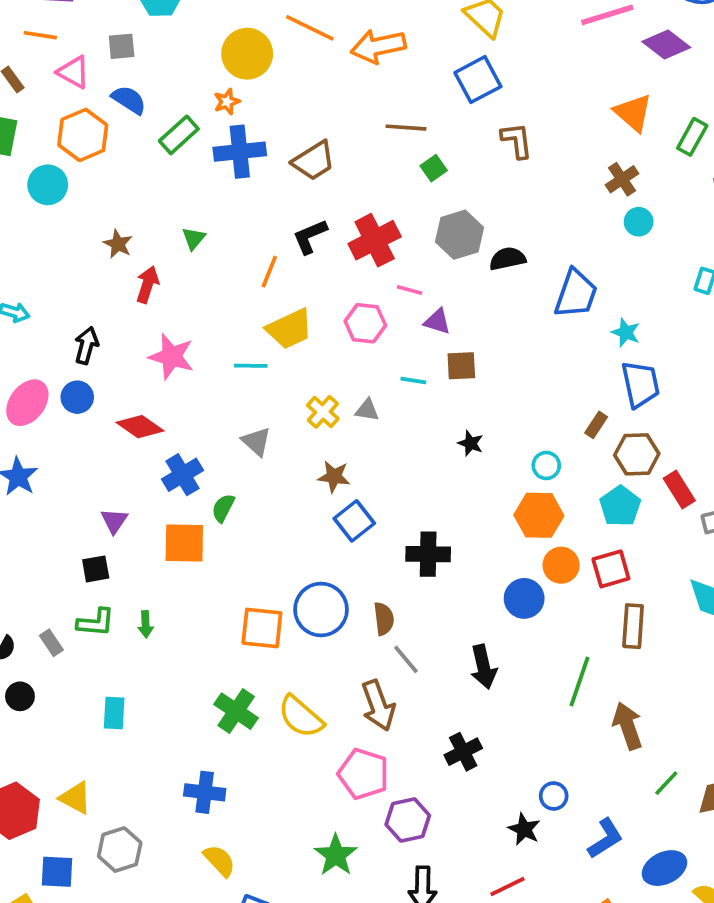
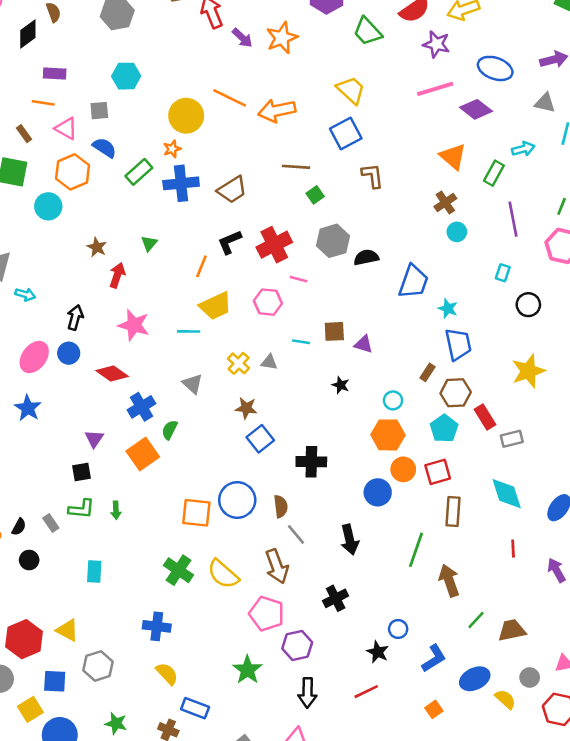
purple triangle: (437, 321) -> (364, 344), moved
orange square: (184, 543) -> (143, 454), turned -36

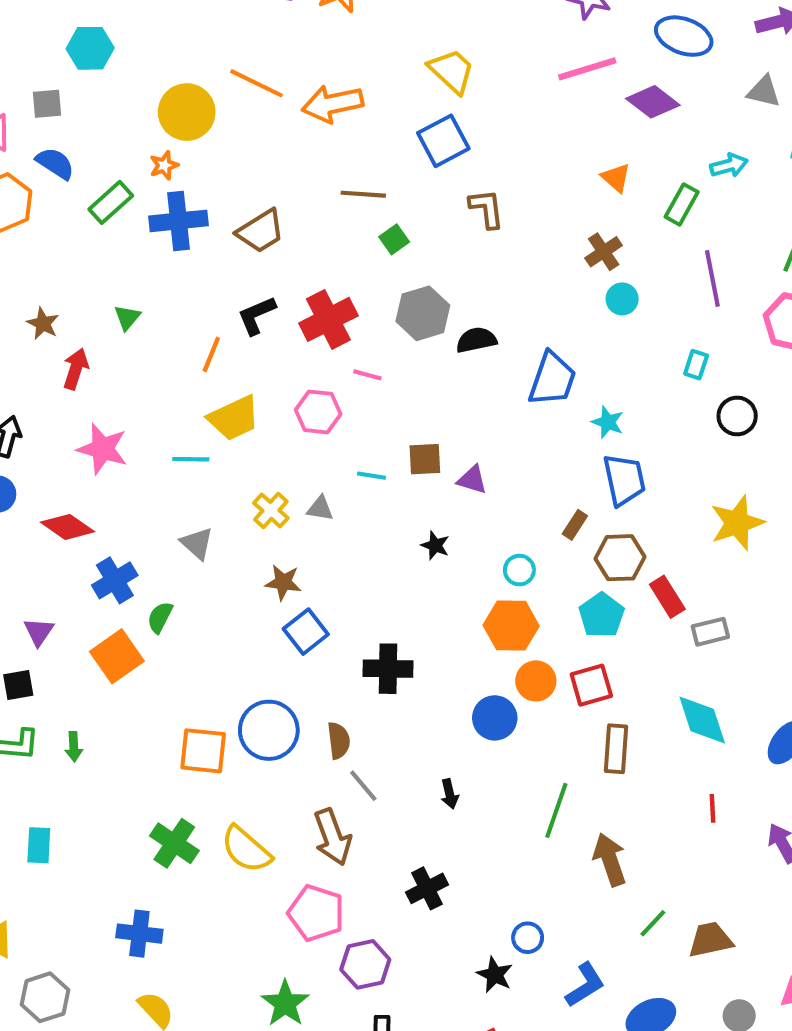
orange triangle: (453, 157) -> (616, 178), size x0.7
black arrow: (350, 540) -> (450, 794), size x0.6

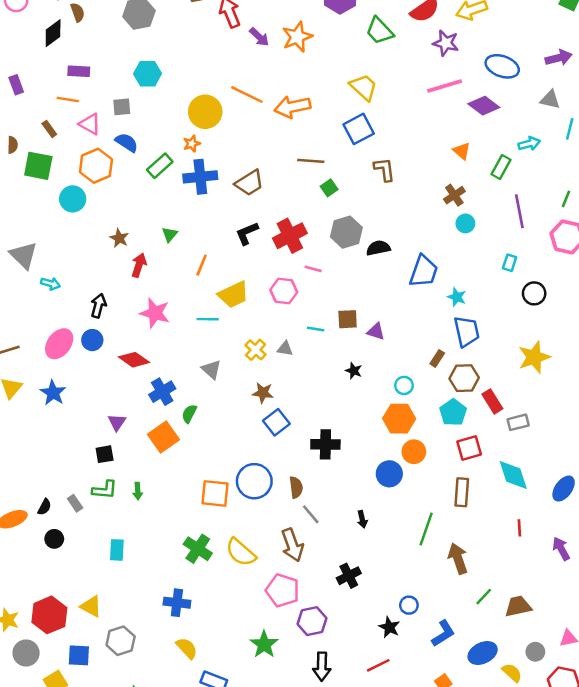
orange line: (211, 354) -> (202, 265), moved
red square: (591, 685) -> (469, 448), moved

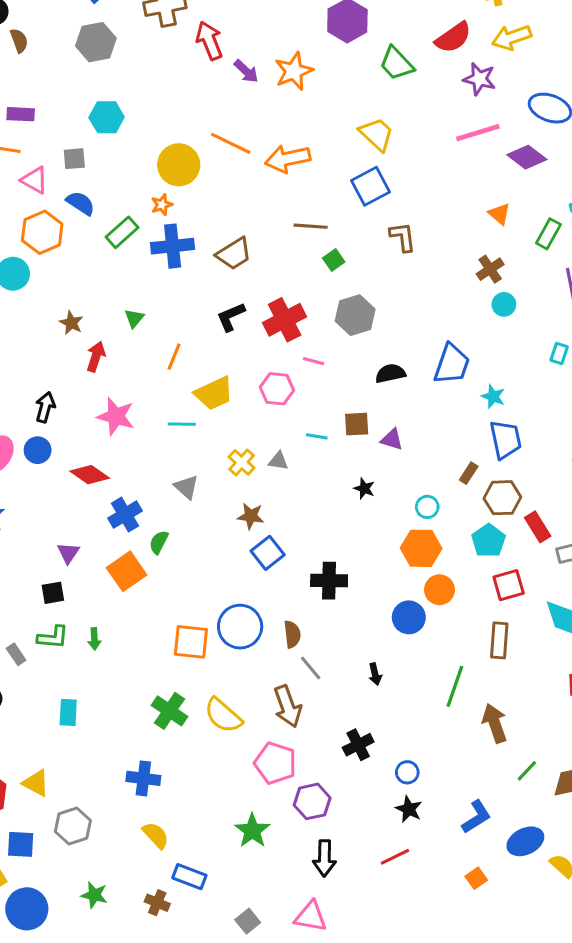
black semicircle: (378, 248) -> (390, 373), moved
blue circle: (409, 605) -> (407, 772), moved

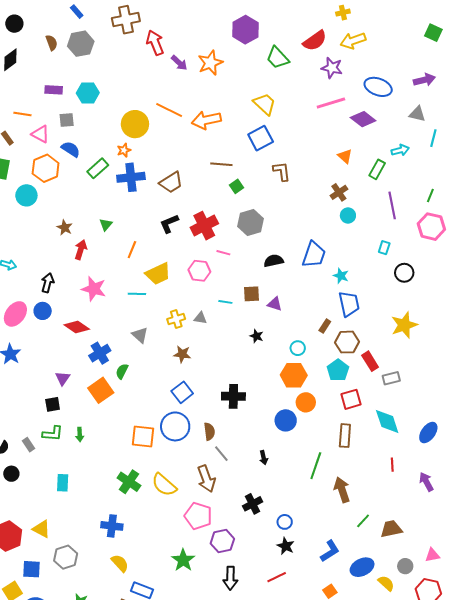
brown semicircle: (19, 41) -> (52, 43), moved
purple rectangle: (21, 114) -> (54, 90), moved
yellow cross: (242, 462) -> (176, 319), turned 30
blue square: (268, 553) -> (182, 392), moved

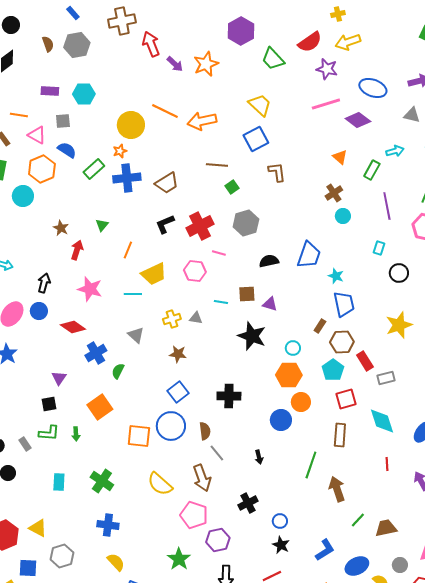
black star: (257, 336) -> (252, 336), size x2.0
orange square: (101, 390) -> (100, 407), moved
green cross: (129, 482) -> (102, 481), moved

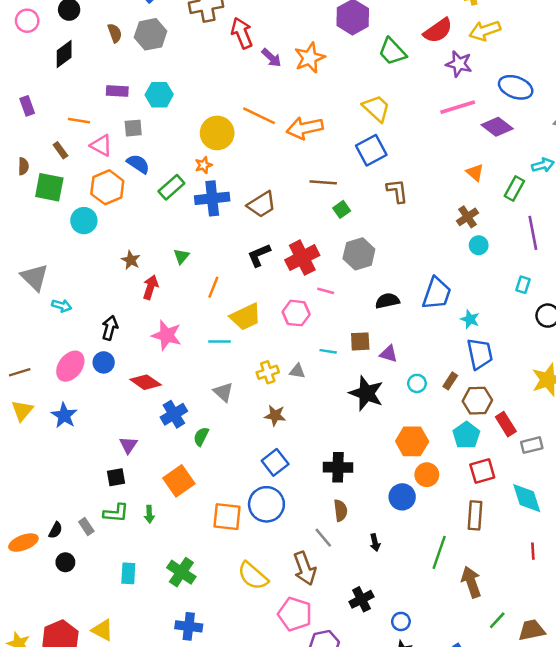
cyan circle: (293, 348) -> (417, 383), moved
brown semicircle: (205, 431) -> (340, 510), moved

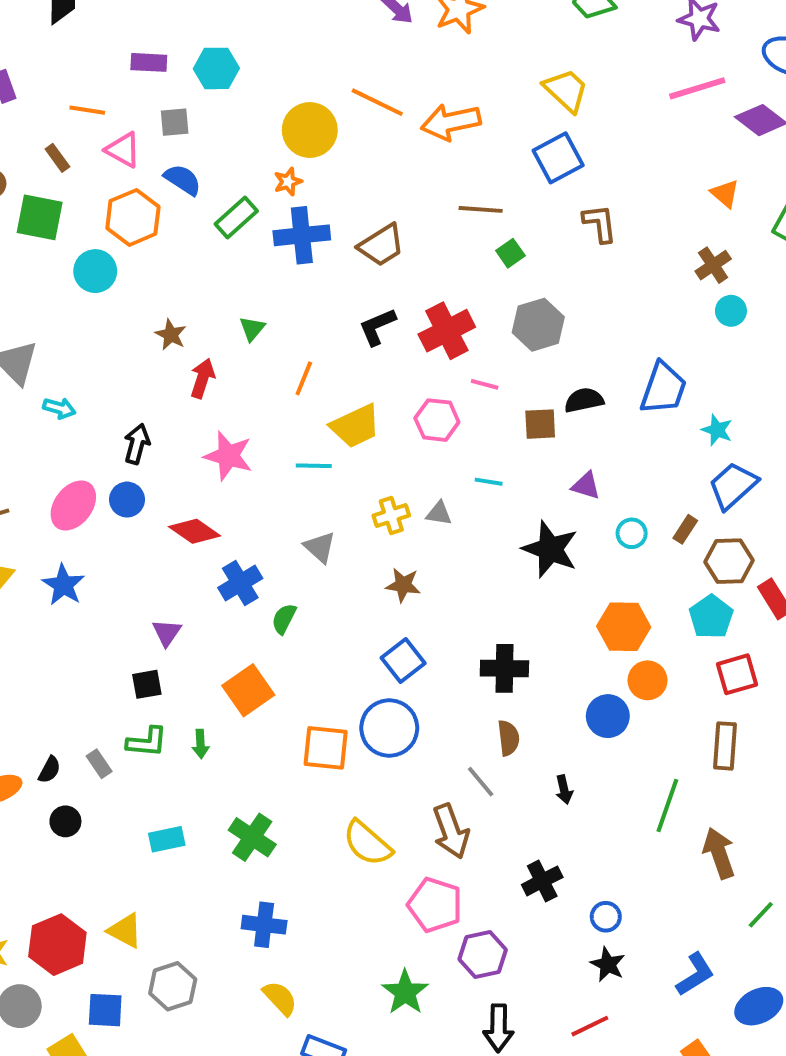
brown square: (360, 341) -> (540, 424), moved
blue trapezoid: (480, 354) -> (733, 486), turned -120
cyan rectangle: (128, 573) -> (167, 839), turned 75

